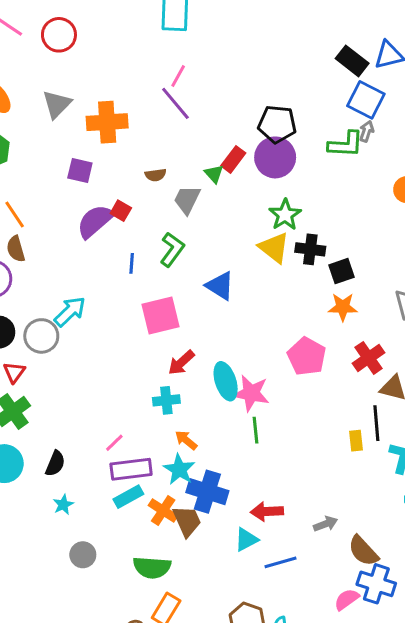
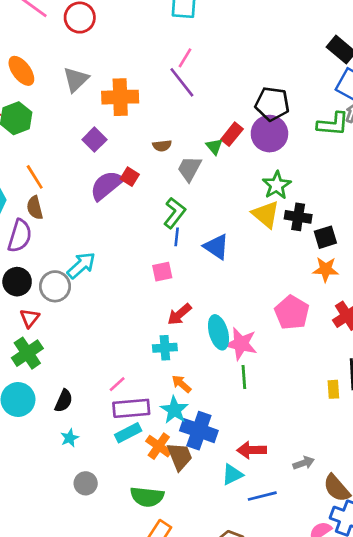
purple square: (80, 171) -> (94, 140), turned 30
blue line: (132, 263) -> (177, 237), moved
pink square: (161, 315) -> (162, 272), size x0.6

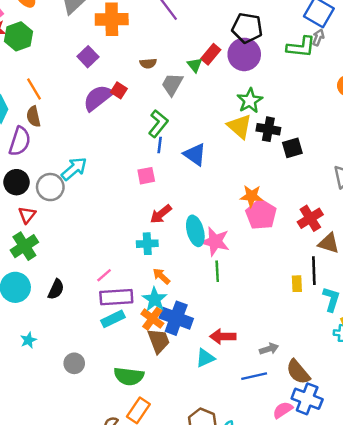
orange star: (326, 269) -> (251, 196), moved
cyan star: (70, 438) -> (28, 340), moved
orange cross: (159, 446) -> (152, 319), moved
blue line: (262, 496) -> (254, 376), moved

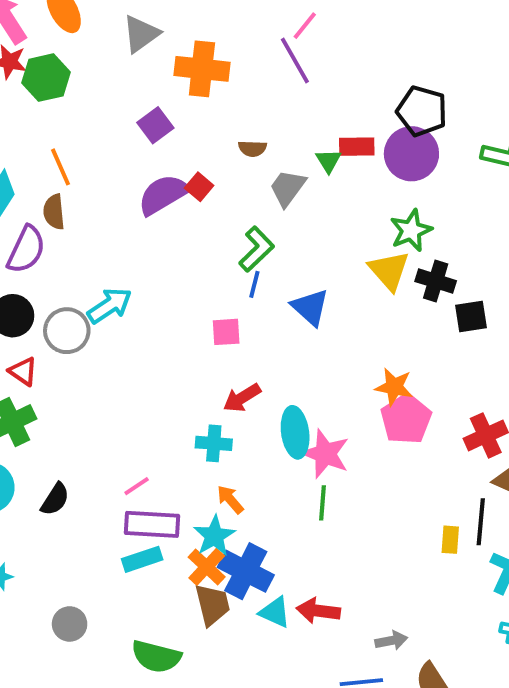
red rectangle: (211, 54) -> (357, 147), turned 42
red triangle: (27, 215) -> (23, 371), turned -42
cyan triangle: (205, 358) -> (275, 612), moved, turned 42

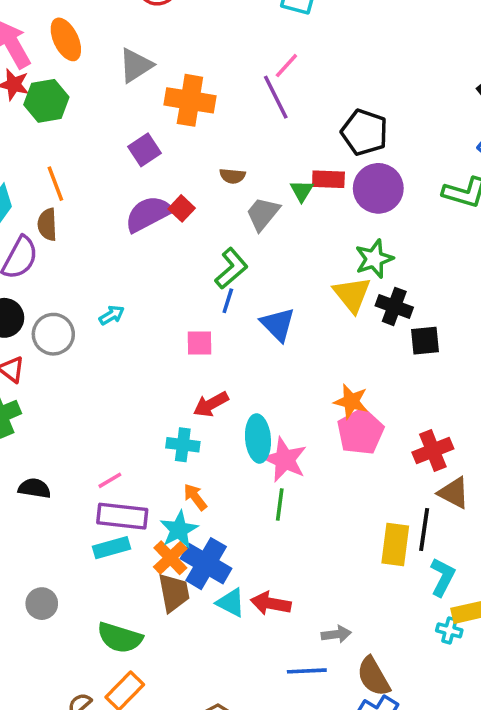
black pentagon: (422, 111) -> (364, 132), moved
cyan arrow: (110, 306) -> (112, 315), moved, size x0.6
black semicircle: (55, 499) -> (34, 488), turned -116
yellow rectangle: (450, 540) -> (395, 544), size x1.6

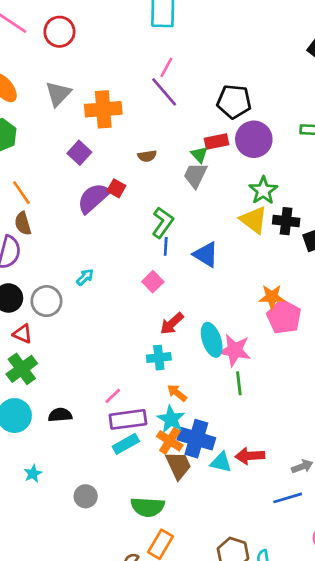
gray trapezoid: (263, 214) -> (195, 175), moved
pink square: (199, 343) -> (153, 282), turned -30

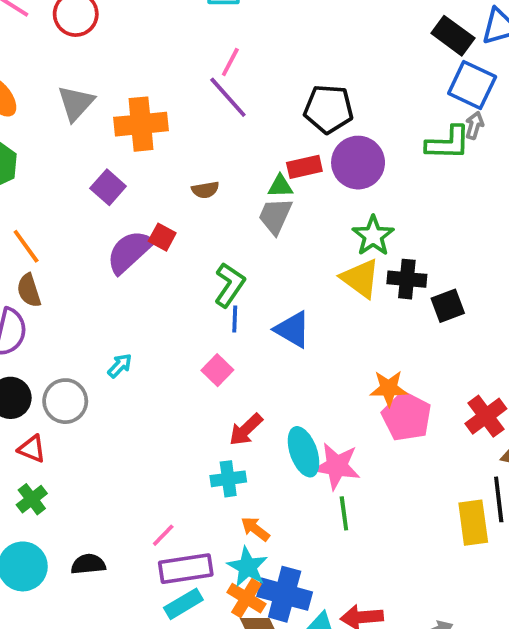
green triangle: (199, 155) -> (280, 186), turned -48
green cross: (22, 369) -> (32, 499), size x0.7

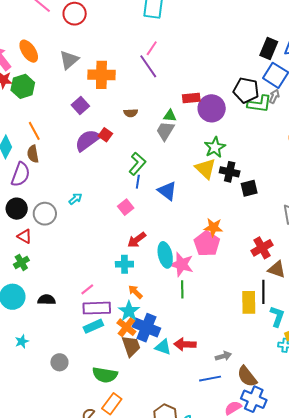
black rectangle: (453, 36) -> (269, 49), turned 70
black pentagon: (329, 109) -> (246, 90), moved
red rectangle: (304, 167) -> (191, 98), moved
pink pentagon: (407, 417) -> (207, 244), moved

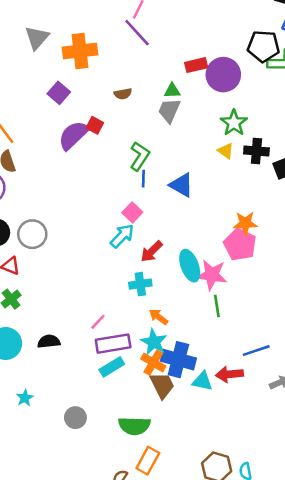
yellow triangle: (205, 169) -> (226, 151), size x0.6
cyan arrow: (75, 199) -> (122, 236), moved, size x1.5
blue line: (210, 379) -> (256, 351), moved

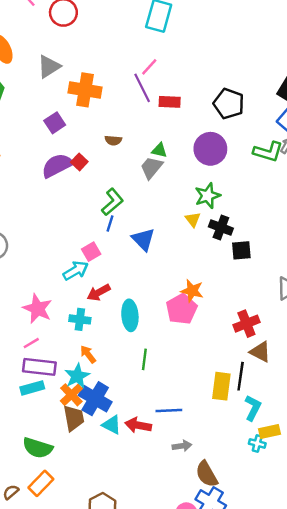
black pentagon: (263, 46) -> (229, 104), moved
red rectangle: (196, 65) -> (170, 102), moved
pink star: (212, 275) -> (37, 309), moved

